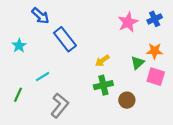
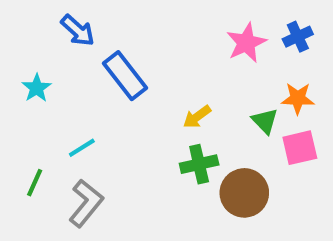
green triangle: (138, 63) -> (265, 121), turned -32
pink square: (156, 77) -> (300, 148), turned -30
brown circle: (127, 100) -> (244, 193), size x1.5
gray L-shape: (60, 105) -> (86, 203), moved

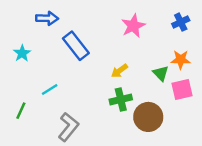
blue arrow: (78, 30) -> (47, 18), turned -40
pink star: (246, 43) -> (133, 26), moved
gray L-shape: (86, 203) -> (68, 127), moved

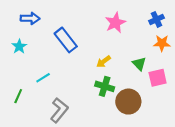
blue arrow: (47, 18) -> (30, 18), moved
orange star: (181, 60) -> (162, 43), moved
green cross: (121, 99) -> (105, 86), turned 30

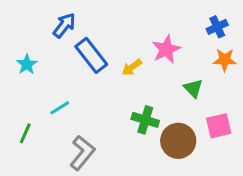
blue arrow: (30, 18) -> (64, 25), moved, turned -54
pink star: (115, 23) -> (166, 49), moved
yellow arrow: (104, 62) -> (132, 67), moved
pink square: (158, 78) -> (219, 126), moved

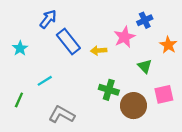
blue cross: (217, 27) -> (145, 20), moved
orange star: (225, 60) -> (168, 45), turned 30
yellow arrow: (132, 67) -> (99, 51), turned 32
gray L-shape: (82, 153) -> (62, 115), turned -100

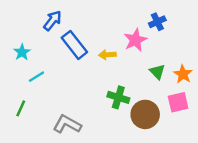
orange star: (168, 45) -> (183, 74), moved
cyan line: (45, 81) -> (37, 77), moved

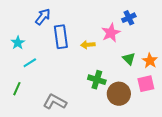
blue rectangle: (74, 45) -> (61, 37), turned 30

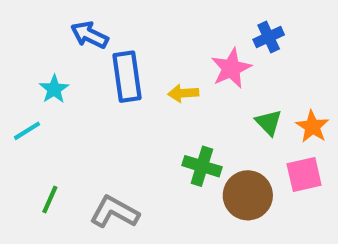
blue arrow: (43, 17) -> (89, 35), turned -102
cyan star: (18, 43) -> (54, 89), moved
cyan line: (30, 63) -> (27, 131), moved
green line: (17, 89) -> (50, 200), moved

